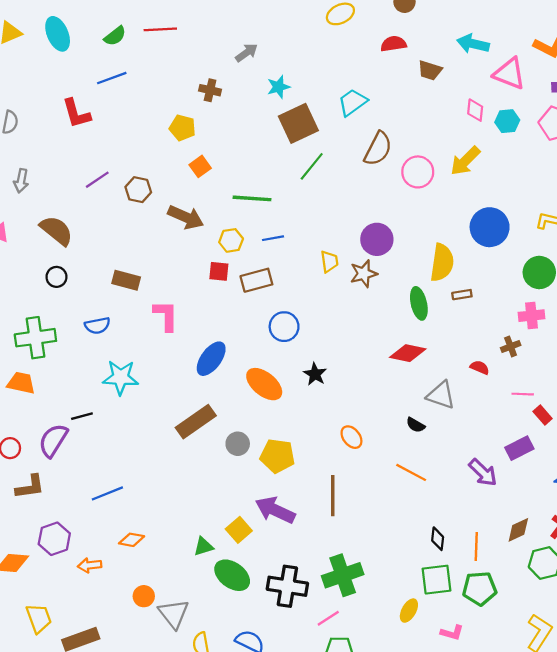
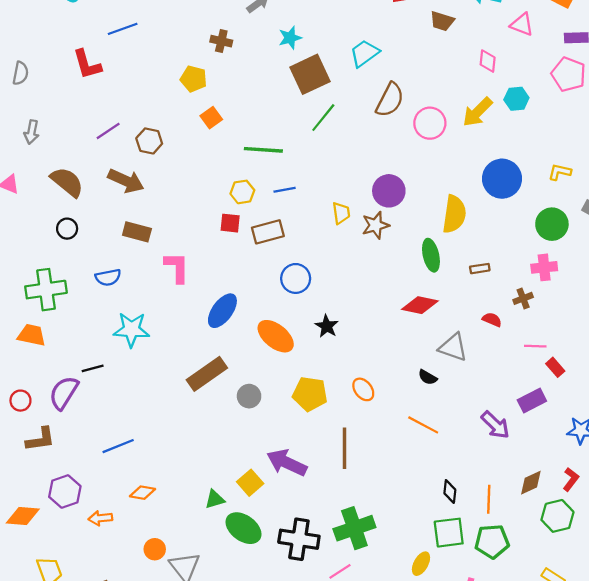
pink triangle: (509, 74) -> (522, 24), size x0.7
cyan hexagon: (507, 121) -> (516, 99), moved
brown arrow: (186, 217) -> (126, 181), moved
brown rectangle: (462, 295) -> (480, 269), moved
yellow pentagon: (277, 456) -> (310, 394), moved

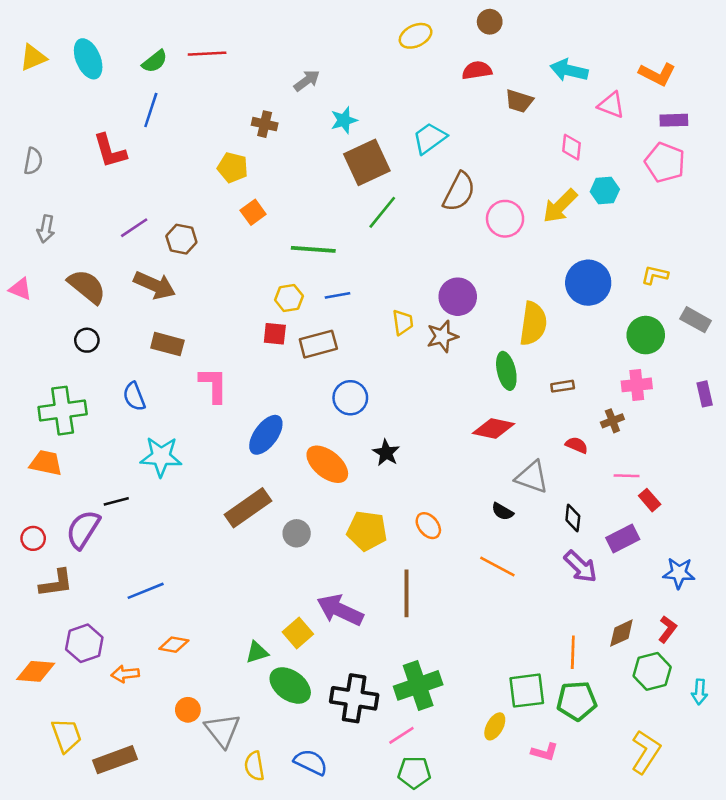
blue line: (123, 29) -> (151, 110), turned -52
blue semicircle: (108, 277) -> (134, 396), turned 80
black diamond: (450, 492) -> (573, 518), moved

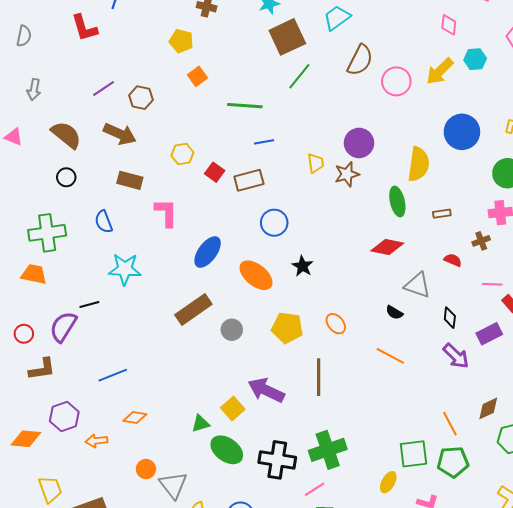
yellow hexagon: (289, 298) -> (182, 154), moved
red square: (275, 334) -> (215, 172), turned 30
orange line: (573, 652) -> (450, 424), turned -30

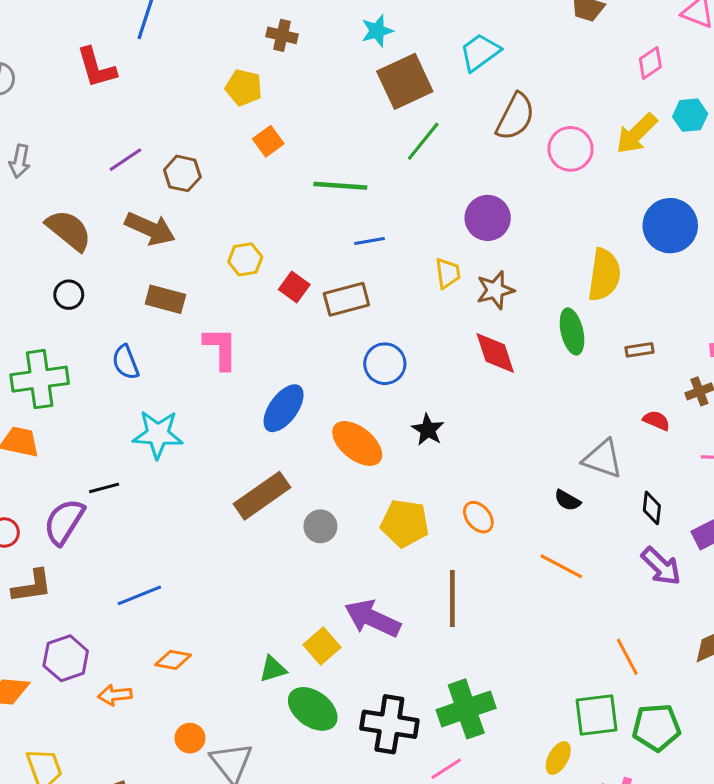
pink diamond: (449, 25) -> (650, 63), turned 50
purple circle: (359, 143) -> (488, 218), moved
red diamond: (387, 247) -> (495, 353), moved, turned 60
orange line: (450, 424) -> (627, 657), moved

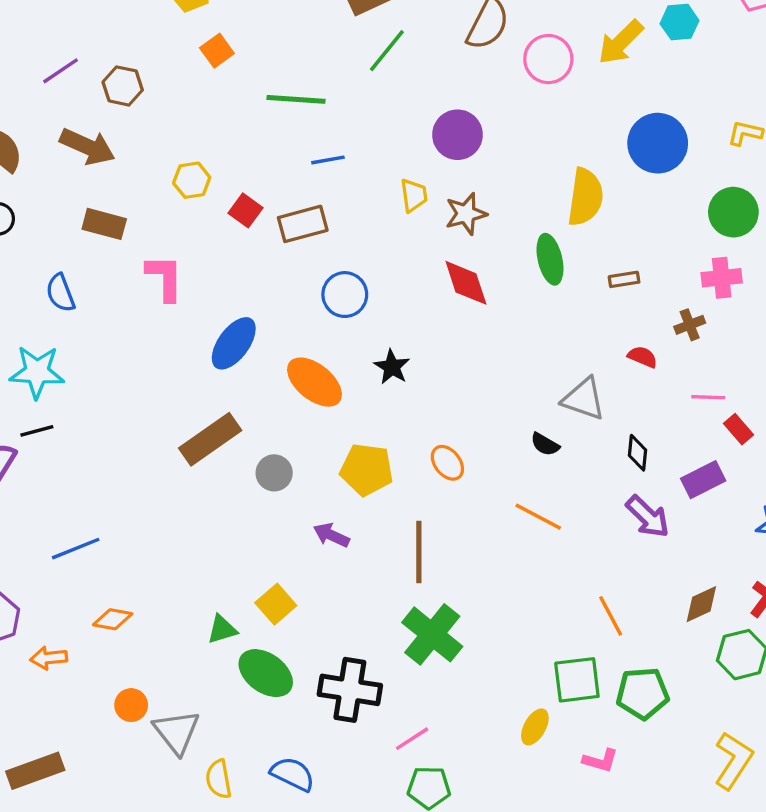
cyan star: (158, 434) -> (37, 372), moved
purple arrow: (373, 618) -> (331, 535), moved, size x0.6
green cross: (466, 709) -> (432, 634), moved, turned -32

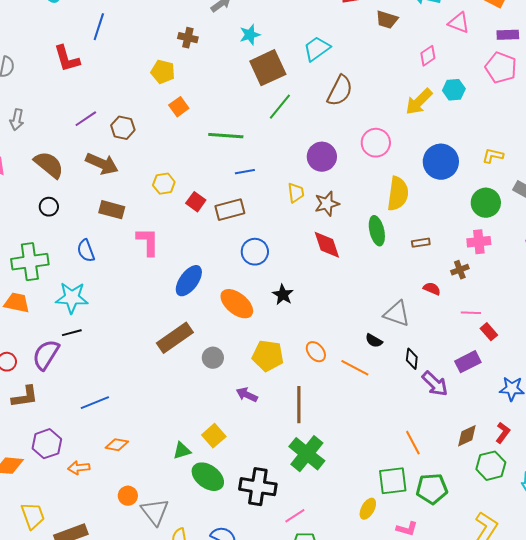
pink circle: (548, 59) -> (376, 143), moved
black diamond: (637, 453) -> (412, 359), moved
orange line: (538, 517) -> (355, 368), moved

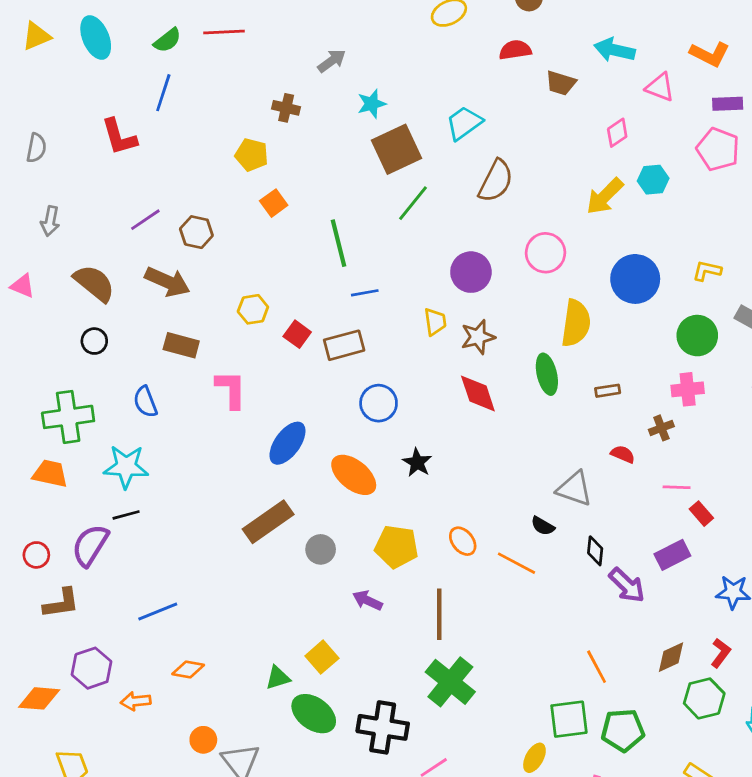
green line: (226, 136) -> (339, 243), turned 72

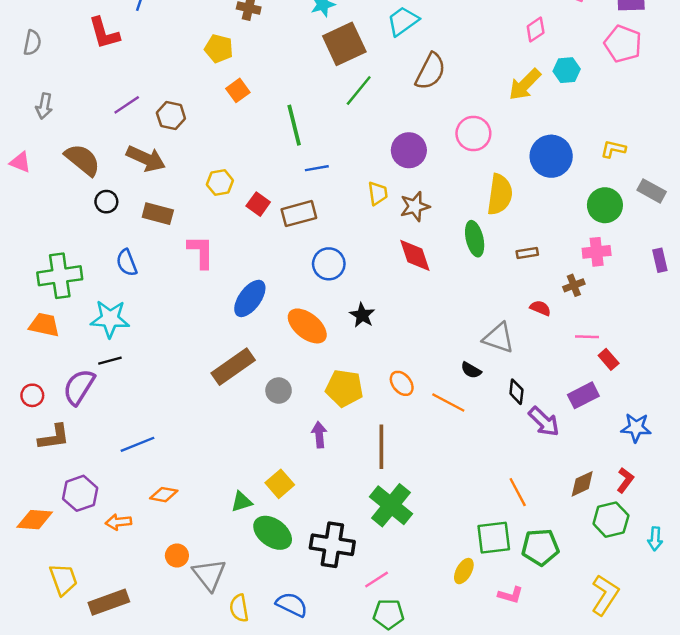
black circle: (94, 341) -> (106, 202), moved
purple arrow: (368, 600) -> (319, 435), turned 60

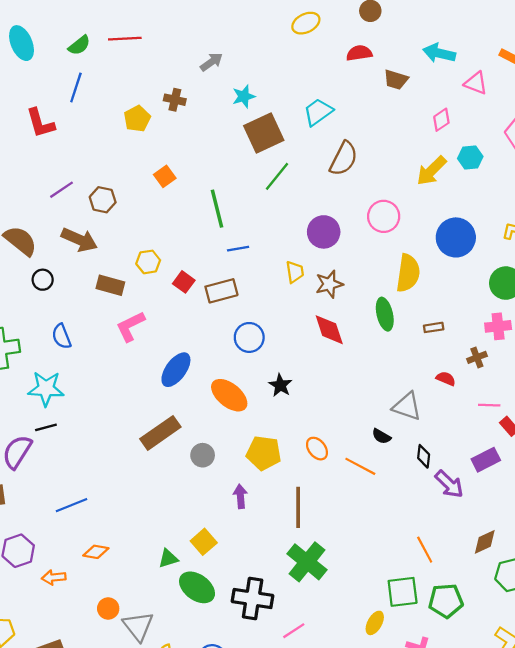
yellow pentagon: (219, 49) -> (137, 119), moved, turned 30
brown rectangle: (158, 214) -> (110, 285), moved
pink L-shape: (201, 252) -> (130, 326), turned -116

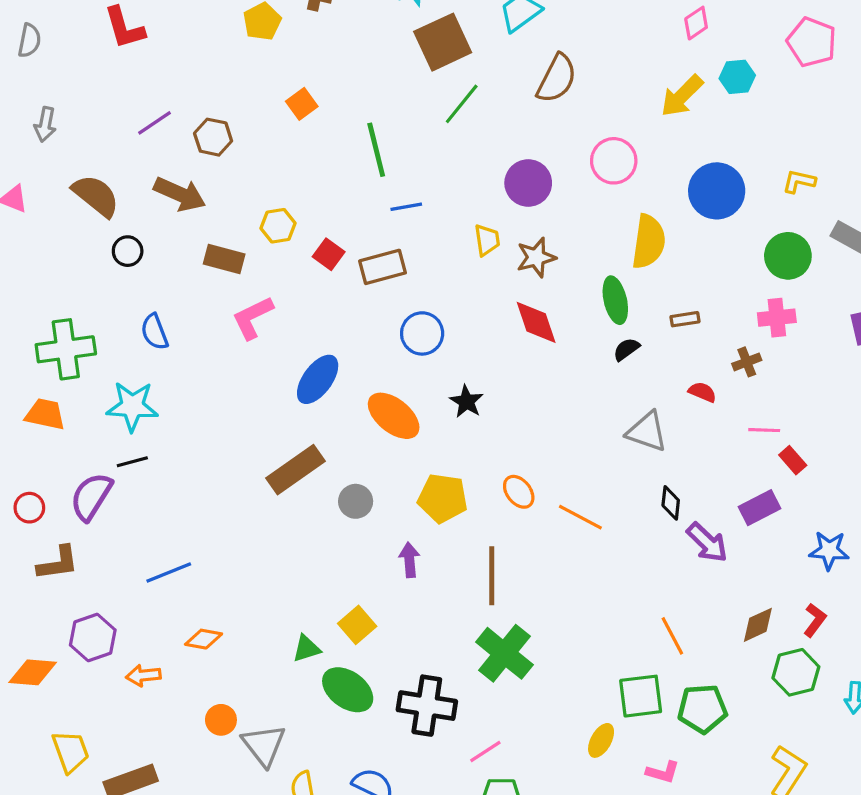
black semicircle: (381, 436) -> (626, 349), moved, turned 114

